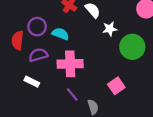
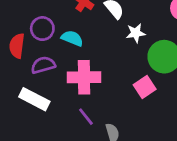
white rectangle: (32, 82) -> (34, 99), size x1.5
pink square: (116, 86) -> (145, 87), moved

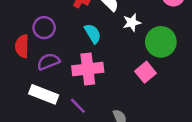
cyan semicircle: (72, 38) -> (93, 34), moved, turned 42
purple line: (86, 117) -> (78, 106), moved

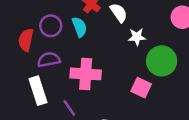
cyan semicircle: (93, 34) -> (79, 27), moved
pink square: (146, 72) -> (141, 88), turned -36
white rectangle: (44, 94) -> (38, 91), turned 40

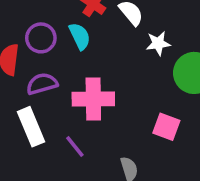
pink square: (141, 88) -> (166, 127), moved

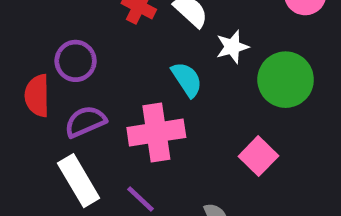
cyan semicircle: (80, 36) -> (187, 79), moved
pink square: (166, 127) -> (258, 156), turned 32

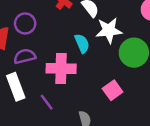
white star: (232, 47) -> (109, 30), size x1.5

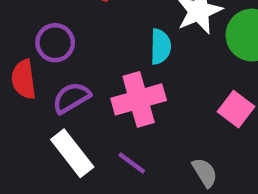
cyan semicircle: (82, 43) -> (160, 47), turned 42

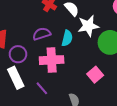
purple circle: (55, 43) -> (18, 54), moved
purple semicircle: (71, 98) -> (42, 34), moved

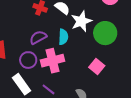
purple circle: (18, 54) -> (28, 60), moved

